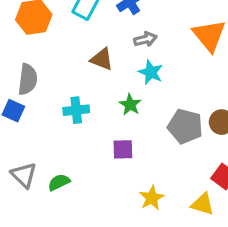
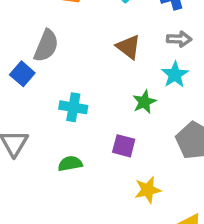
cyan cross: (76, 110) -> (73, 107), moved
green semicircle: (59, 182) -> (70, 164), moved
yellow star: (152, 198) -> (148, 190), moved

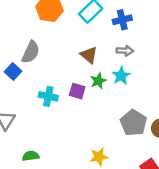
green star: (144, 102) -> (98, 81), moved
purple square: (124, 146) -> (77, 91), moved
green semicircle: (70, 164) -> (31, 156), moved

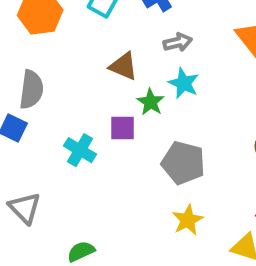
cyan cross: (48, 96) -> (80, 150), turned 36
gray pentagon: (133, 123) -> (183, 163), moved

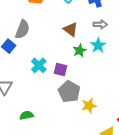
purple square: (123, 128) -> (60, 70), moved
gray pentagon: (183, 163) -> (69, 92), moved
yellow star: (188, 220) -> (89, 106), moved

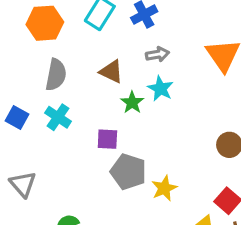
gray semicircle: (22, 29) -> (56, 75), moved
cyan cross: (39, 65) -> (58, 117), moved

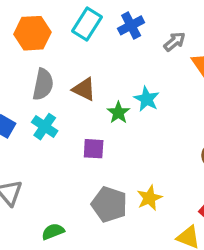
gray arrow: (157, 54) -> (175, 42), moved, turned -30
brown triangle: (111, 72) -> (84, 89), moved
gray pentagon: (128, 172) -> (109, 204), moved

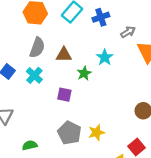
brown triangle: (84, 89) -> (64, 55), turned -35
cyan star: (147, 99) -> (105, 57), moved

